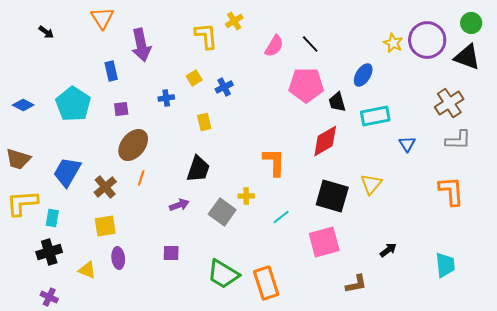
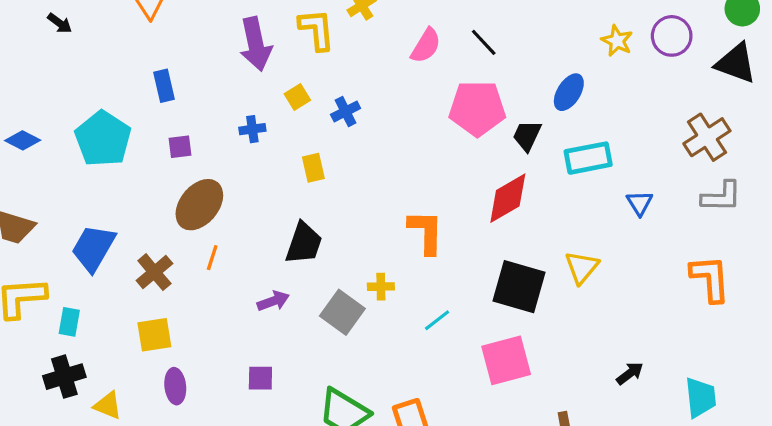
purple circle: (427, 40) -> (672, 36), size x0.7
purple arrow: (141, 45) -> (256, 44), moved
black trapezoid: (337, 102) -> (527, 136), turned 40
black arrow: (388, 250) -> (630, 373), moved
yellow triangle: (87, 270) -> (108, 405), moved

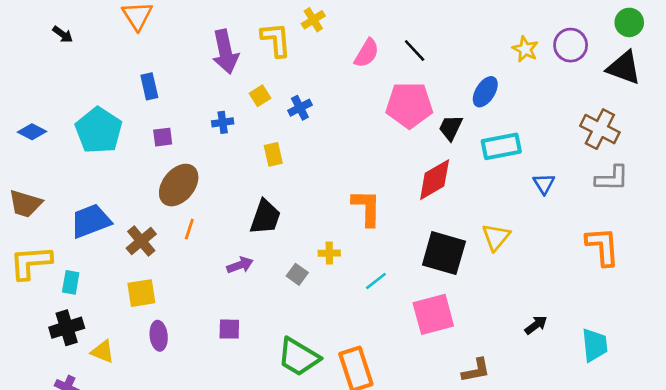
brown cross: (707, 137) -> (600, 129), turned -30
blue trapezoid: (93, 248) -> (91, 221), turned 39
gray square: (342, 312) -> (297, 274), size x0.6

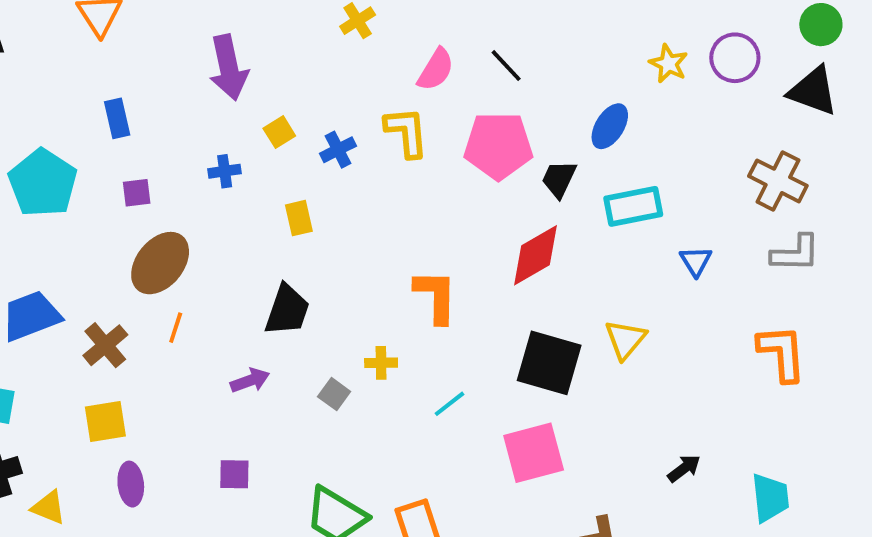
yellow L-shape: (276, 40) -> (406, 132), moved

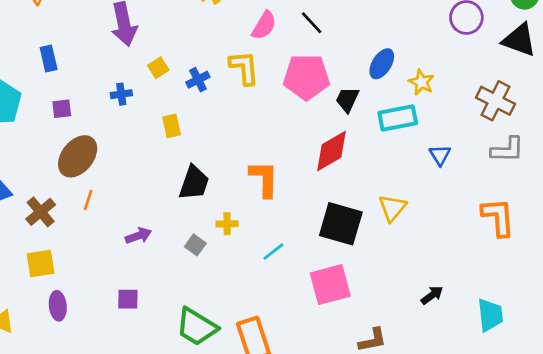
yellow star: (668, 64) -> (421, 82), moved
black trapezoid: (287, 310) -> (194, 183), moved

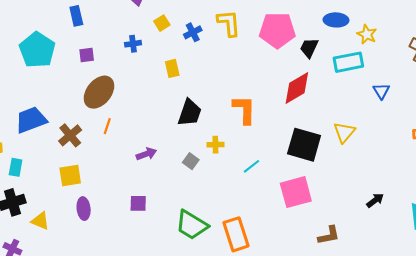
blue ellipse: (382, 64) -> (336, 20), turned 60

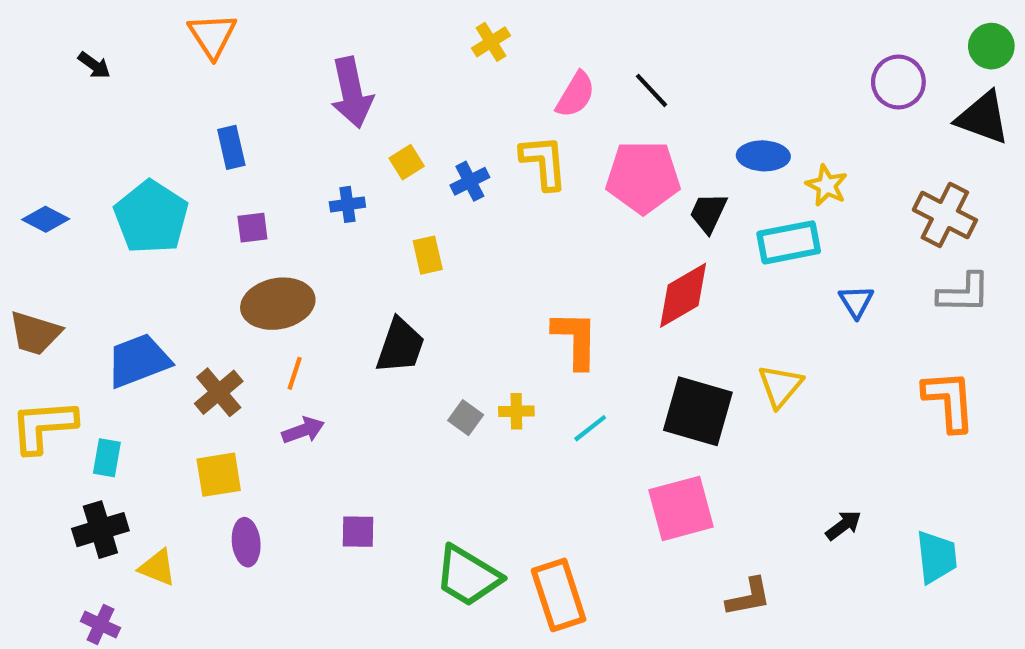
brown ellipse: (99, 92) -> (278, 304), turned 40
black trapezoid: (190, 113) -> (400, 346), moved
purple arrow: (146, 154) -> (303, 430), moved
gray square: (191, 161) -> (466, 418), moved
cyan line: (252, 166) -> (590, 428), moved

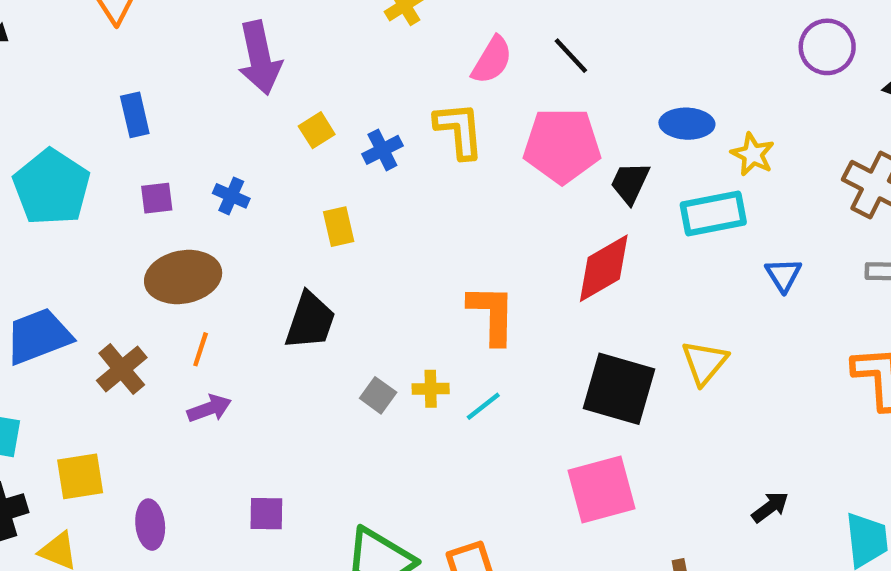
blue cross: (347, 204) -> (231, 196), moved, turned 32
cyan line: (590, 428) -> (483, 406), moved
yellow square: (219, 475) -> (80, 476), moved

